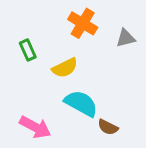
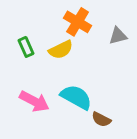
yellow semicircle: (65, 68) -> (61, 50), moved
pink arrow: (35, 127) -> (34, 101), moved

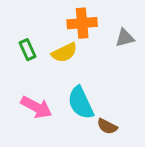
orange cross: (78, 22) -> (82, 23), turned -36
cyan semicircle: (76, 97) -> (81, 103), turned -144

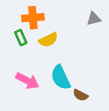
orange cross: (82, 23) -> (33, 18), moved
gray triangle: (125, 38) -> (94, 19), moved

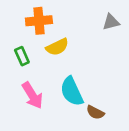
green rectangle: (21, 38) -> (22, 56), moved
pink arrow: (27, 81) -> (32, 95), turned 30

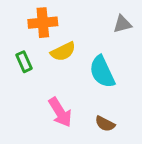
cyan semicircle: (72, 91) -> (102, 72), moved
pink arrow: (32, 95) -> (60, 112), moved

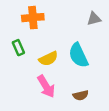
yellow semicircle: (63, 52) -> (48, 59), moved
brown semicircle: (105, 124) -> (81, 95), turned -40

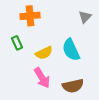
gray triangle: (94, 19) -> (85, 17), turned -32
brown semicircle: (81, 95) -> (73, 86), size x1.5

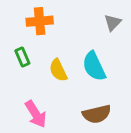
yellow semicircle: (44, 53) -> (58, 70), turned 90
pink arrow: (42, 78) -> (36, 114), moved

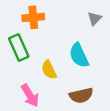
green rectangle: (22, 57) -> (19, 48), size x1.6
yellow semicircle: (58, 70) -> (49, 70), moved

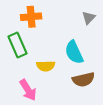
yellow semicircle: (49, 70) -> (46, 66), turned -66
brown semicircle: (81, 95) -> (83, 80), moved

